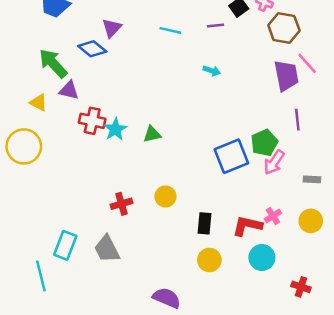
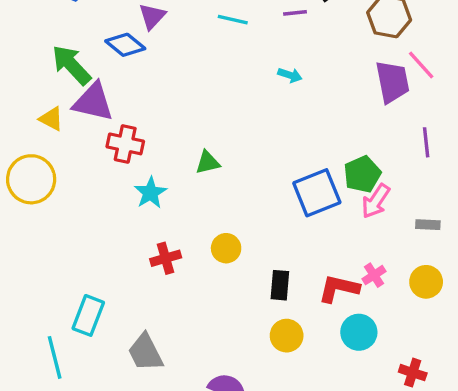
purple triangle: (69, 90) -> (93, 102), size x1.5
purple line: (297, 120) -> (426, 142), moved
cyan star: (115, 129) -> (150, 193), moved
gray trapezoid: (107, 249) -> (145, 352), moved

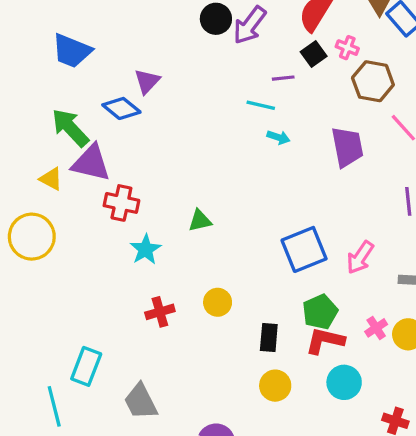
cyan line: (233, 20) -> (261, 105), moved
purple trapezoid: (392, 82) -> (347, 147), moved
green pentagon: (362, 174) -> (320, 312), moved
pink cross: (374, 275) -> (376, 328), moved

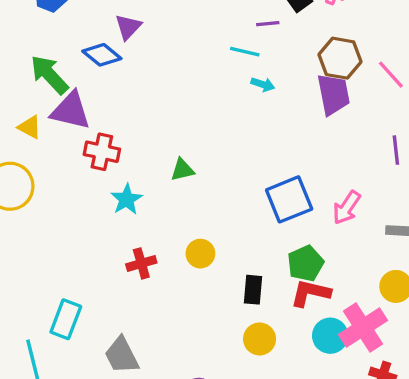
brown hexagon: (373, 81) -> (340, 58), moved
pink cross: (376, 328) -> (363, 327), moved, size x2.0

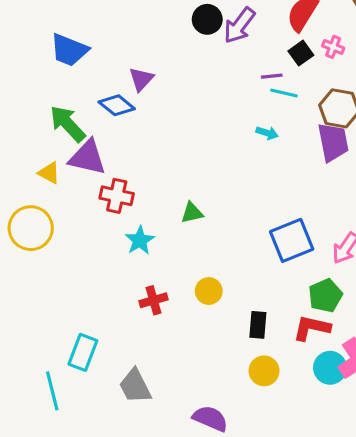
cyan line: (245, 52) -> (284, 93), moved
green pentagon: (306, 263) -> (325, 296), moved

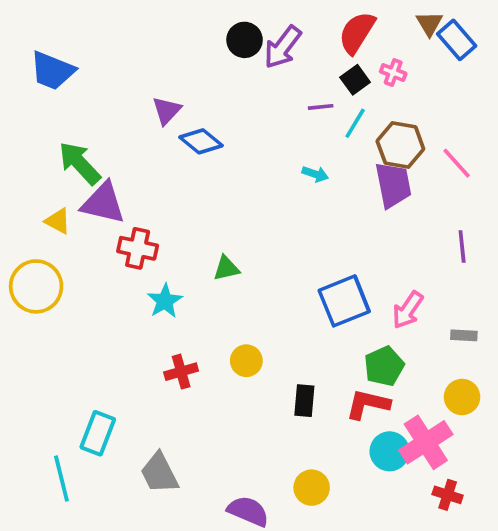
blue trapezoid: (69, 50) -> (52, 71), moved
cyan line: (284, 93) -> (355, 123), moved, turned -72
blue diamond: (117, 105) -> (201, 141), moved
yellow circle: (264, 371) -> (312, 488), moved

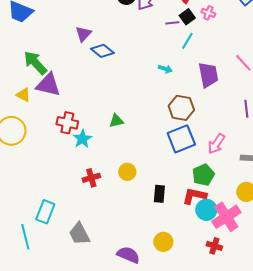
purple line: (321, 107) -> (172, 23), moved
brown hexagon: (400, 145) -> (181, 108), moved
red cross: (138, 248) -> (67, 123), moved
cyan circle: (390, 451) -> (206, 210), moved
red cross: (448, 495) -> (214, 246), moved

